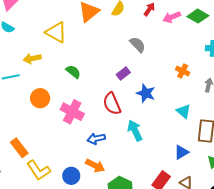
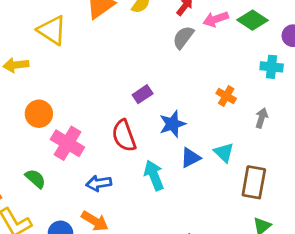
gray semicircle: (138, 45) -> (183, 37), moved, turned -102
green semicircle: (73, 72) -> (35, 179), moved
blue star: (146, 93) -> (172, 124), turned 30
orange circle: (40, 98) -> (39, 114), moved
blue triangle: (181, 152) -> (190, 158), moved

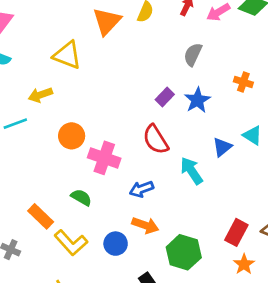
gray semicircle: (183, 37) -> (193, 54), moved
blue star: (172, 124) -> (197, 100), moved

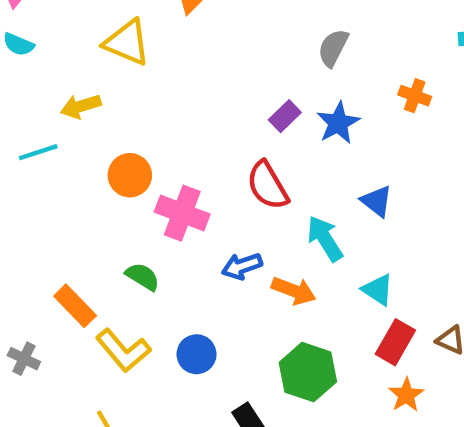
cyan triangle: (253, 135) -> (378, 290), moved
blue triangle: (222, 147) -> (377, 201), turned -45
orange arrow: (145, 225) -> (294, 291), moved

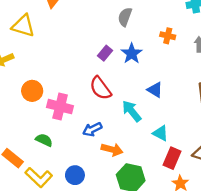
orange arrow: (294, 291) -> (112, 150), moved

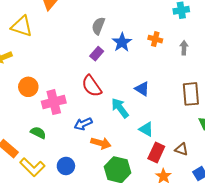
gray semicircle: (125, 17) -> (98, 26), moved
blue star: (132, 53) -> (122, 42), moved
pink cross: (60, 107) -> (54, 102), turned -30

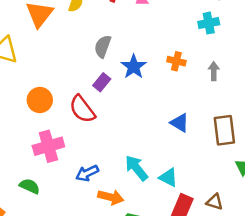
red semicircle: (92, 86) -> (82, 109), moved
orange circle: (28, 87) -> (40, 100), moved
blue triangle: (142, 89) -> (180, 123), moved
cyan arrow: (120, 108) -> (136, 168), moved

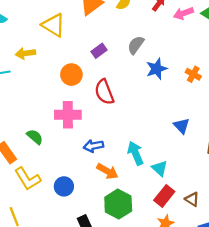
purple rectangle: (102, 82) -> (99, 51), moved
green semicircle: (30, 186) -> (35, 137), moved

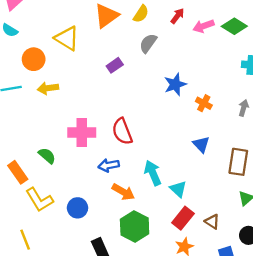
gray semicircle: (136, 45) -> (148, 43), moved
yellow arrow: (25, 53) -> (48, 88), moved
orange cross: (193, 74) -> (204, 103), moved
orange circle: (71, 75) -> (34, 59), moved
red semicircle: (104, 92) -> (122, 131), moved

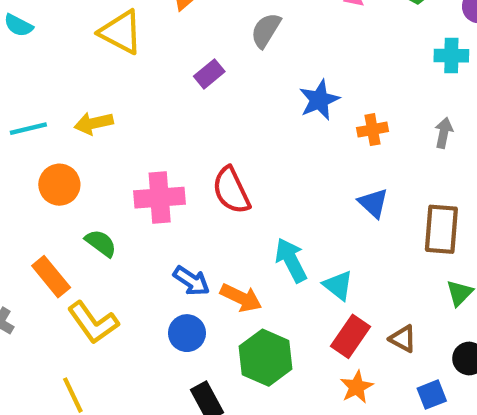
orange circle: (34, 59) -> (59, 185), moved
orange cross: (204, 103) -> (372, 130), turned -35
blue arrow: (109, 165) -> (191, 281), moved, turned -132
blue circle: (78, 208) -> (187, 333), moved

